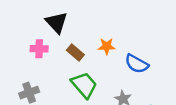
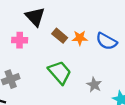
brown rectangle: (75, 53) -> (60, 36), moved
blue semicircle: (137, 64) -> (106, 41), moved

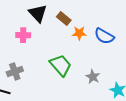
brown rectangle: (60, 36) -> (64, 19), moved

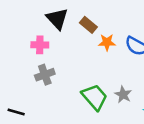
green trapezoid: (61, 65) -> (95, 97), moved
gray cross: (15, 72) -> (45, 75), moved

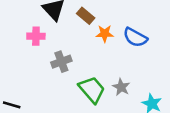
gray cross: (45, 75) -> (61, 62), moved

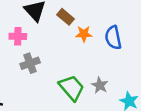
blue semicircle: (135, 37) -> (113, 38), turned 50
gray cross: (61, 62) -> (30, 63), moved

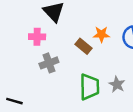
brown rectangle: (65, 17) -> (84, 46), moved
green trapezoid: (72, 88) -> (89, 87), turned 40

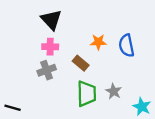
pink cross: (37, 37) -> (50, 47), moved
brown rectangle: (84, 46) -> (81, 63), moved

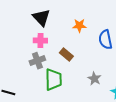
orange star: (98, 42) -> (79, 26), moved
green trapezoid: (87, 94) -> (53, 80), moved

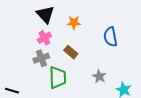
orange star: (79, 26) -> (74, 23), moved
pink cross: (40, 41) -> (44, 38), turned -32

